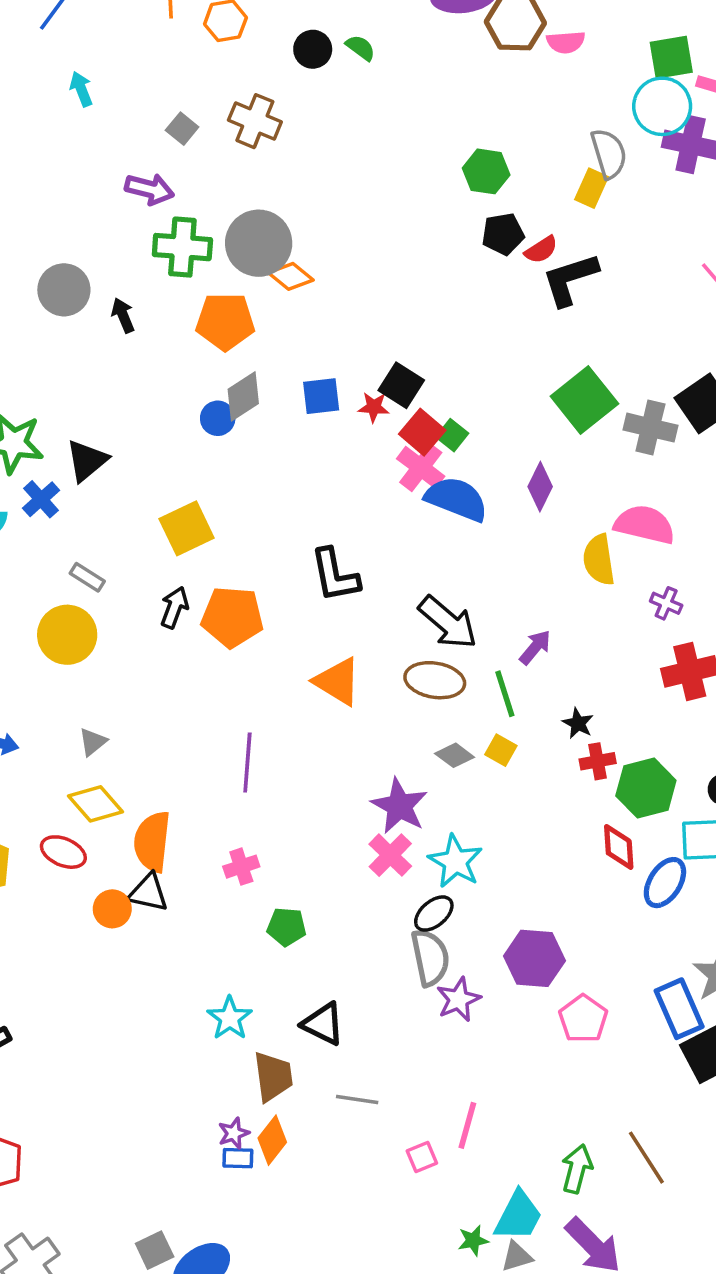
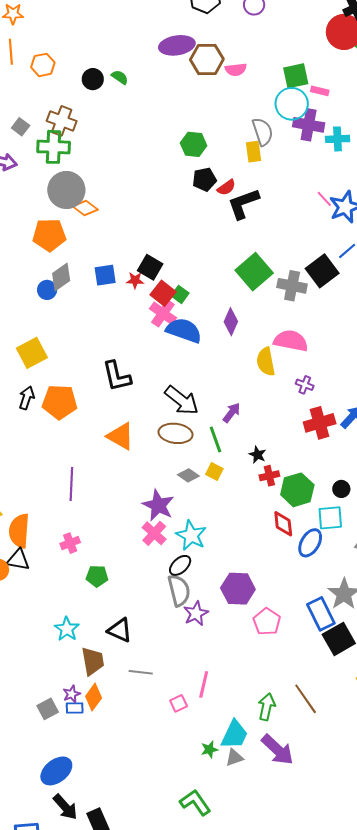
yellow rectangle: (592, 188) -> (254, 152), turned -30
green cross: (182, 247) -> (54, 147), moved
gray square: (155, 1250) -> (48, 709), moved

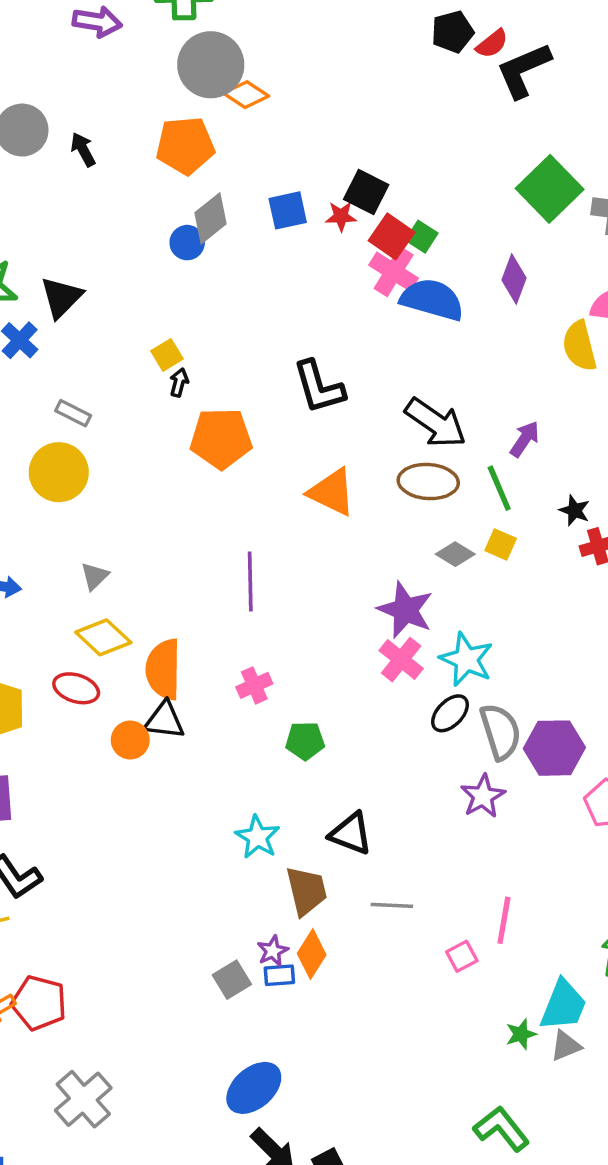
yellow square: (32, 353) -> (167, 355), size x0.6
black arrow: (27, 398) -> (179, 382), moved, size x0.7
gray semicircle: (179, 590) -> (500, 732), moved

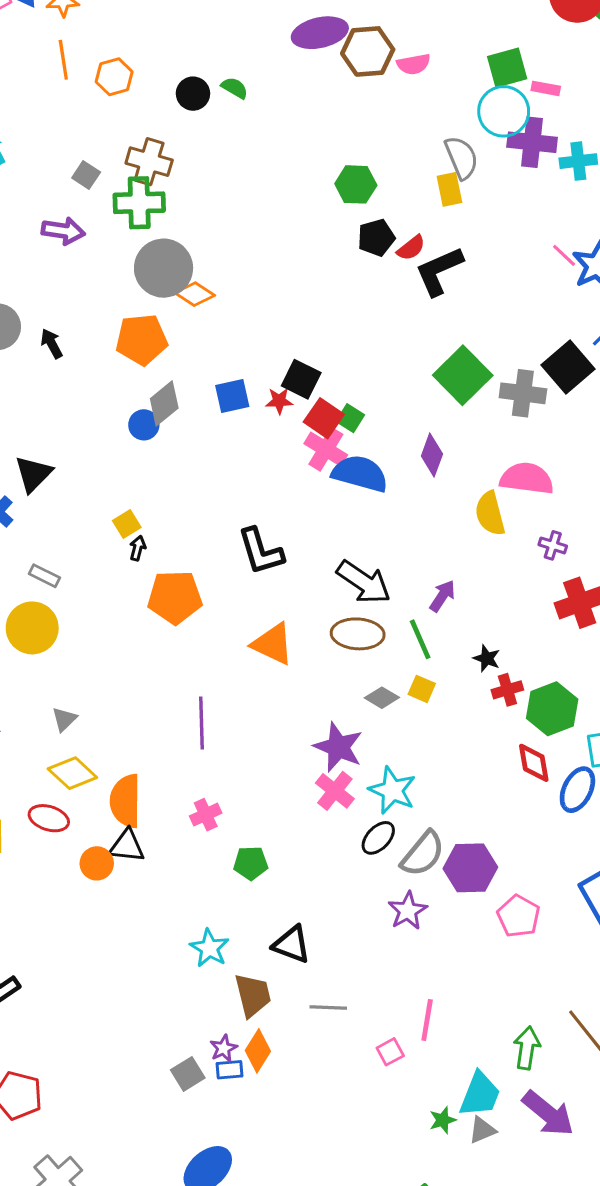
gray semicircle: (500, 732) -> (423, 854), turned 57

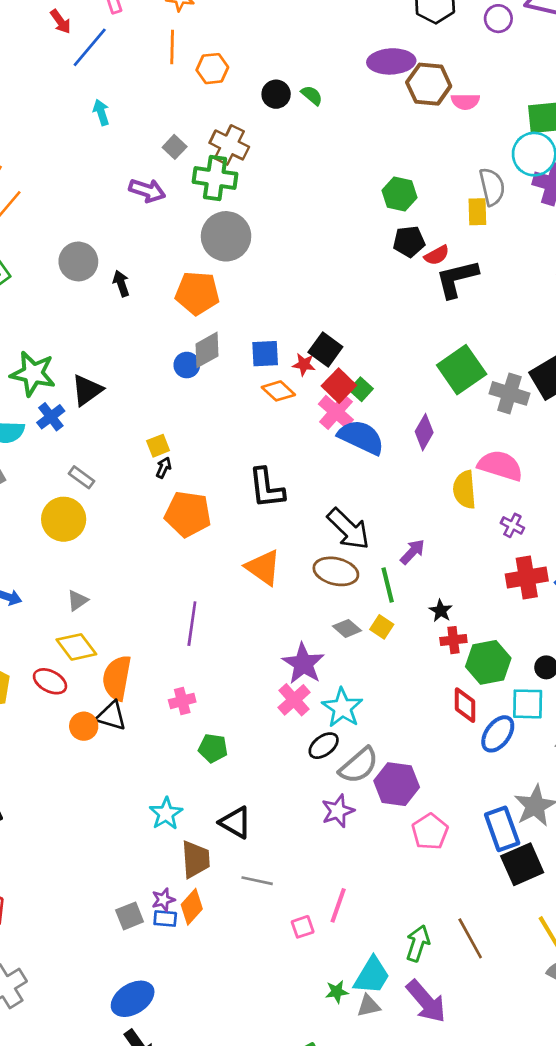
orange diamond: (195, 294) -> (278, 391), moved

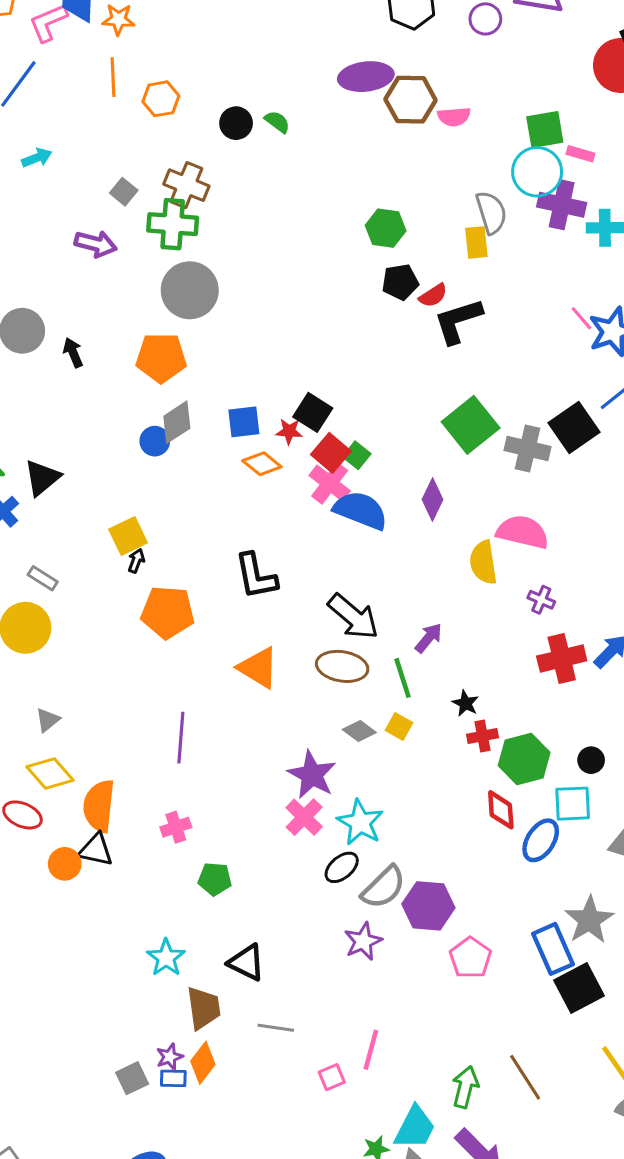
cyan arrow: (101, 112) -> (37, 158), turned 90
yellow square: (158, 446) -> (128, 536), size x1.4

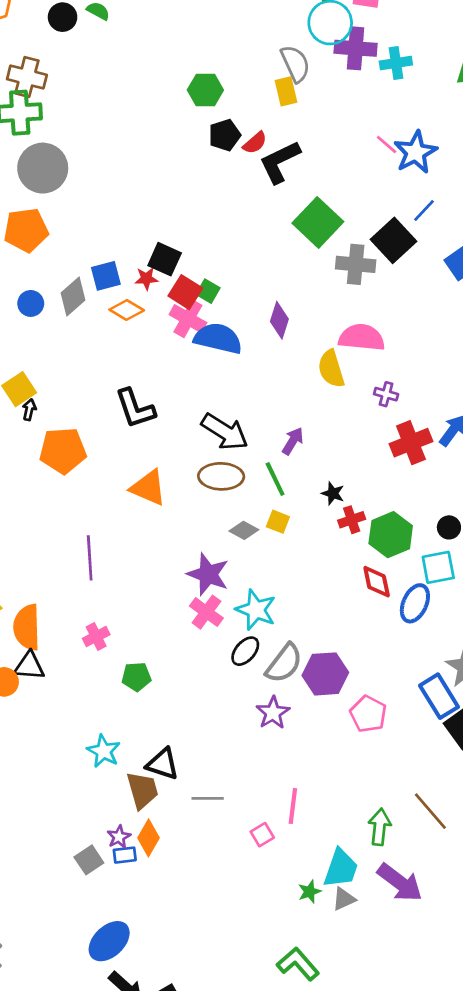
gray diamond: (177, 422) -> (73, 297), moved
green square: (471, 425) -> (318, 222), moved
black triangle: (246, 963) -> (163, 764), moved

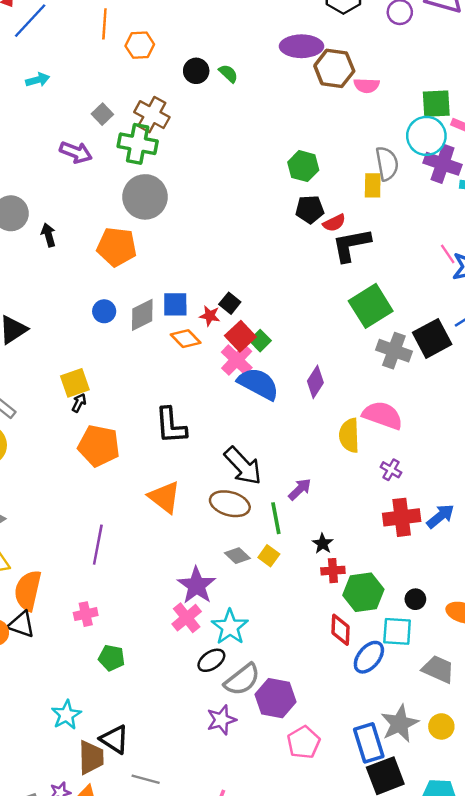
black square: (165, 259) -> (230, 303), size x0.7

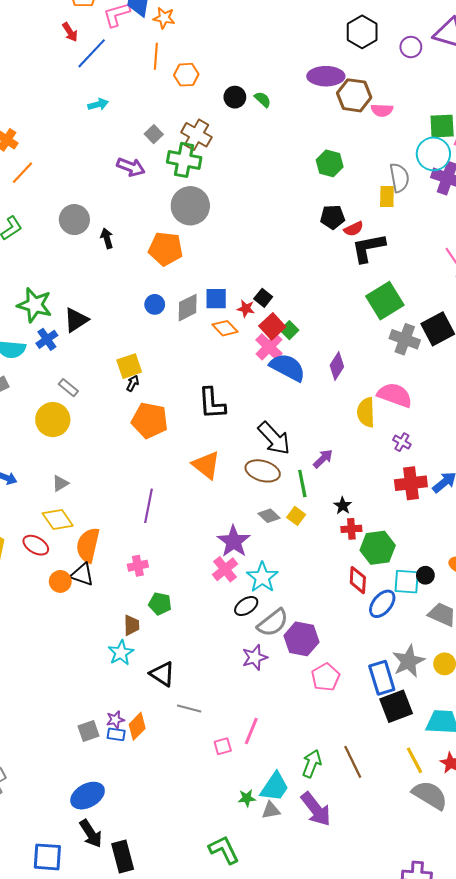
green hexagon: (303, 166) -> (330, 163), moved
black circle: (415, 599) -> (425, 575), moved
brown trapezoid: (91, 757) -> (131, 625), moved, size x0.7

